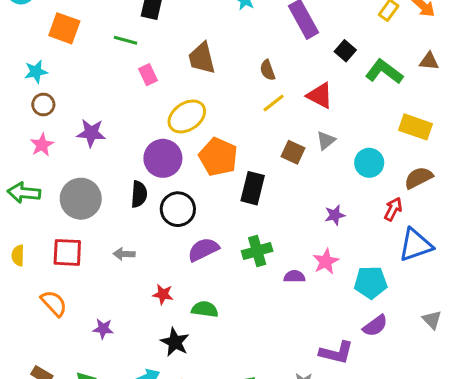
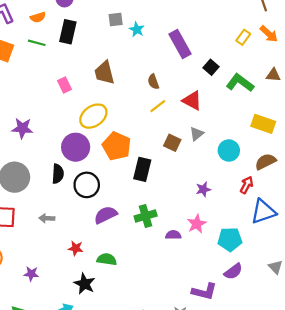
green line: (126, 40) -> (37, 43), moved

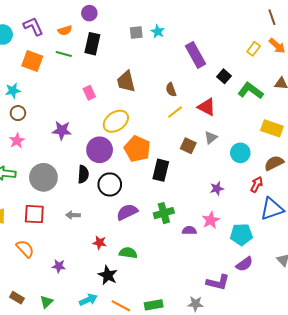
cyan star: (137, 29) -> (158, 31), moved
purple star: (22, 128) -> (62, 130), moved

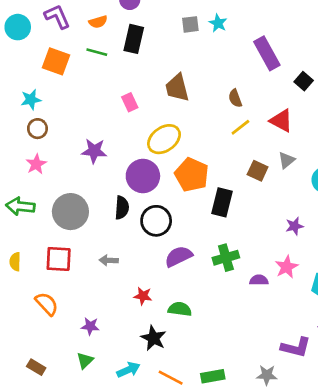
green triangle: (46, 302) -> (85, 360), moved

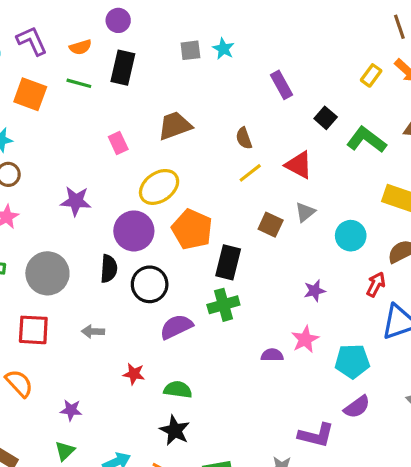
purple rectangle: (267, 53) -> (282, 85), size x0.7
brown trapezoid: (177, 88) -> (175, 126), turned 84
green cross: (226, 258) -> (223, 305), moved
black star: (153, 338) -> (175, 430), moved

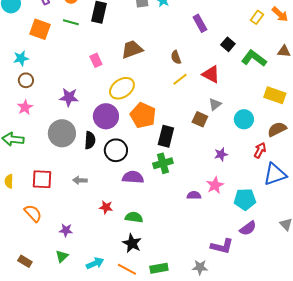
brown square: (271, 225) -> (200, 119), moved
gray circle: (47, 273) -> (62, 133), moved
purple semicircle: (176, 327) -> (133, 177), turned 30

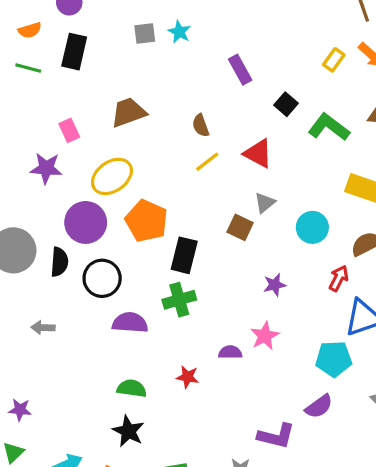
purple star: (69, 97) -> (46, 168), moved
cyan pentagon: (245, 199) -> (334, 359), moved
red star: (106, 207) -> (188, 377), moved

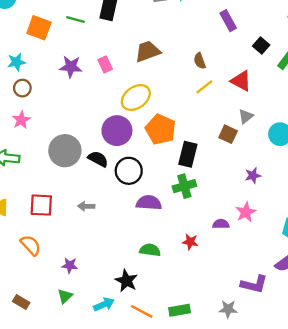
purple star: (46, 168) -> (71, 67), moved
black semicircle: (59, 262) -> (98, 159), turned -66
black star: (128, 431) -> (126, 281), moved

